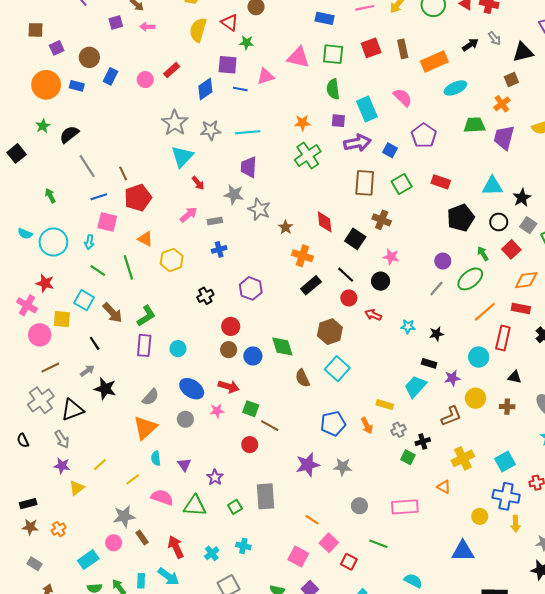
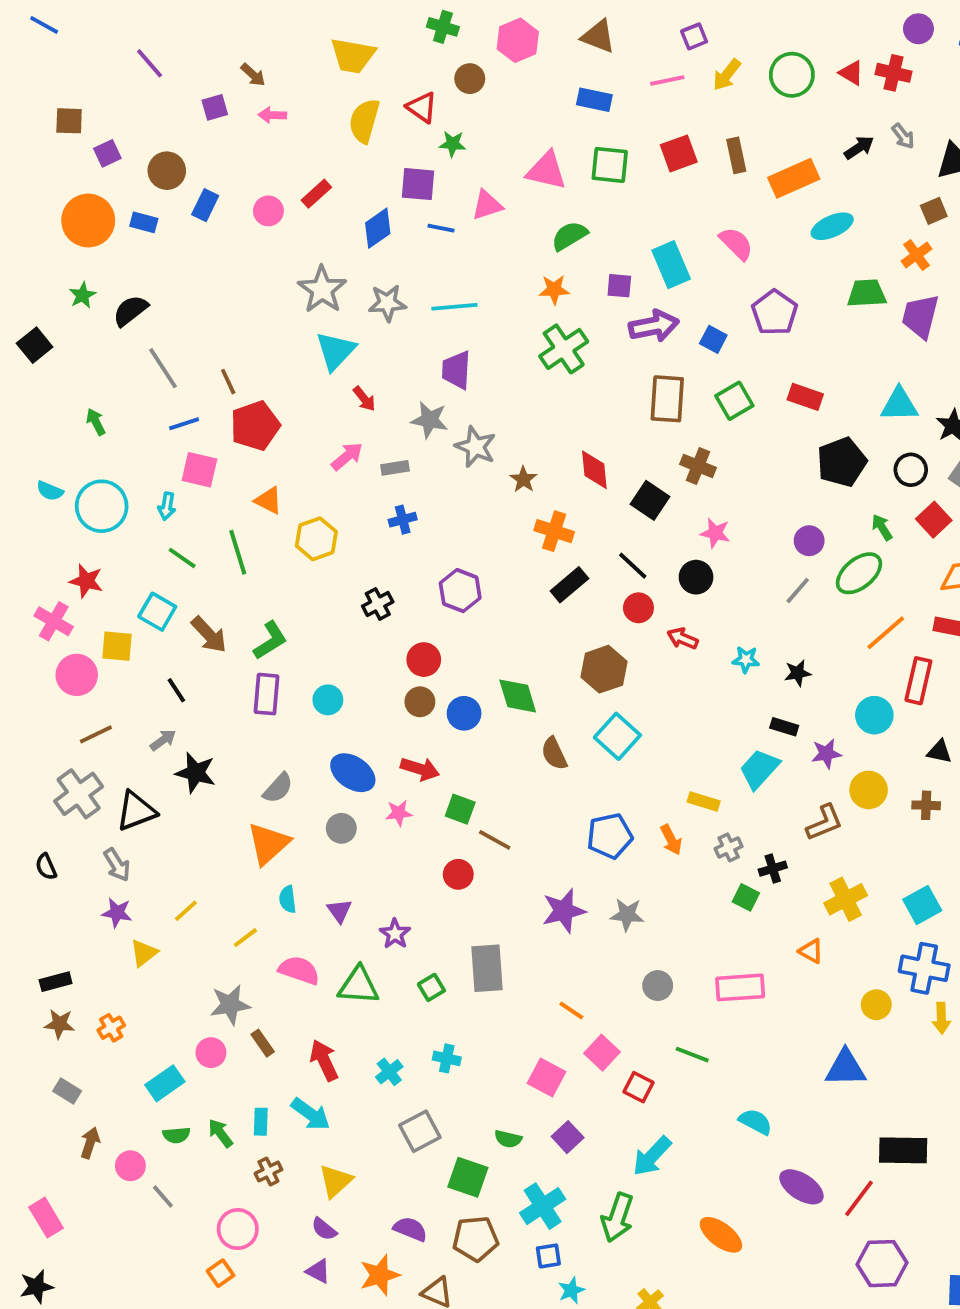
green semicircle: (333, 89) -> (569, 236), moved, turned 66

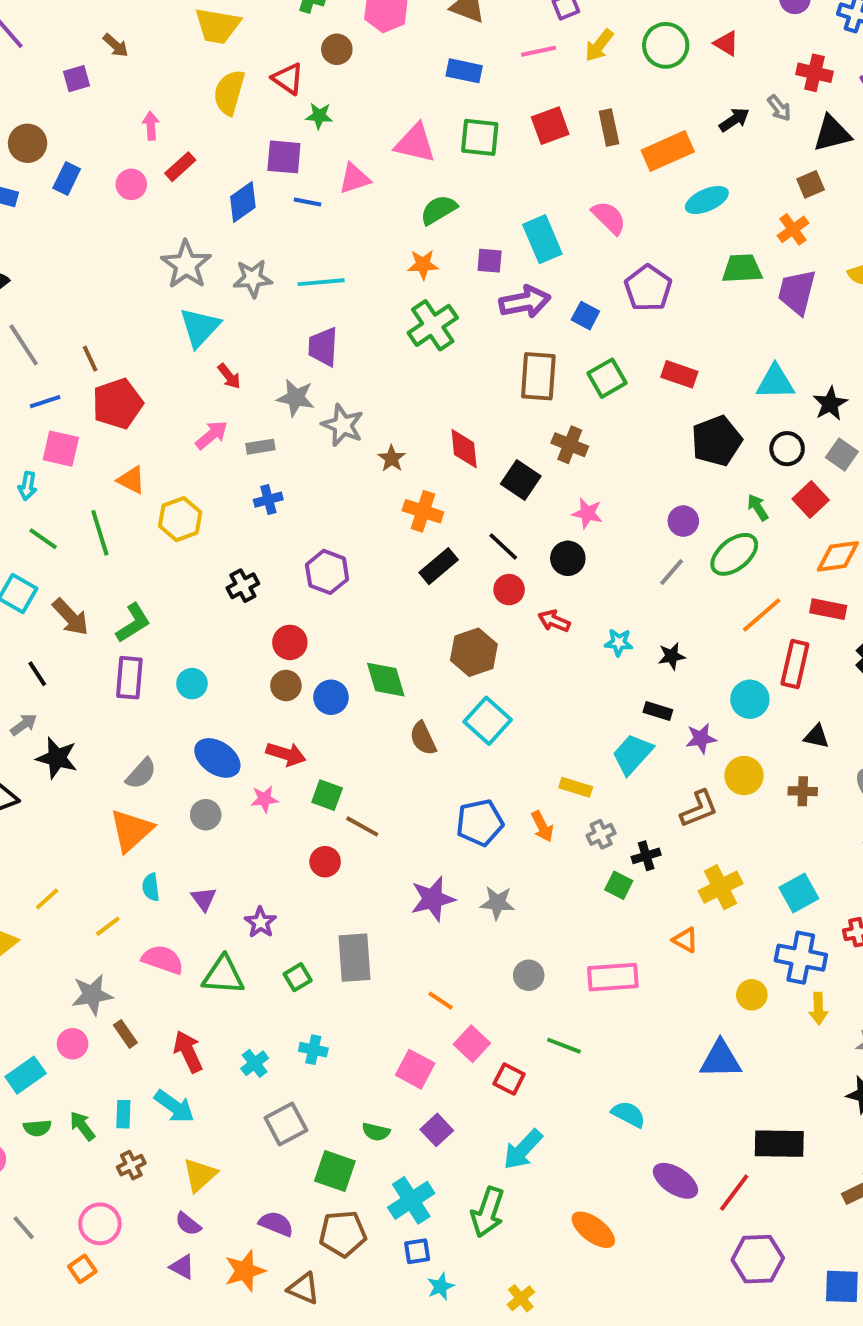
red cross: (894, 73) -> (814, 73), moved
pink arrow: (272, 115) -> (151, 126), moved, turned 84
gray line: (163, 1196) -> (24, 1228), moved

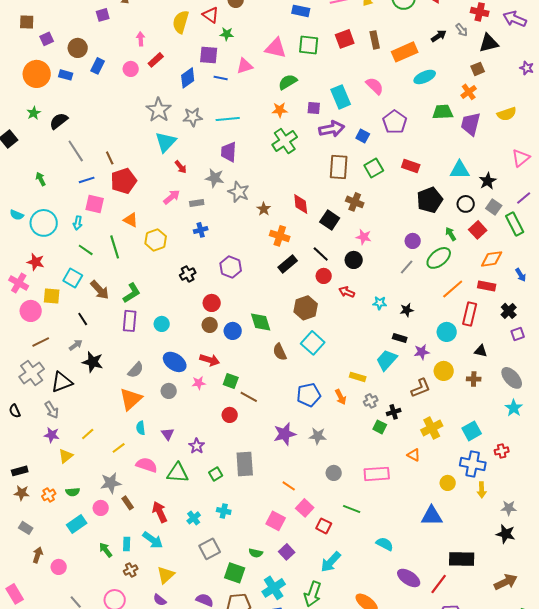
green semicircle: (37, 1128) -> (73, 492), moved

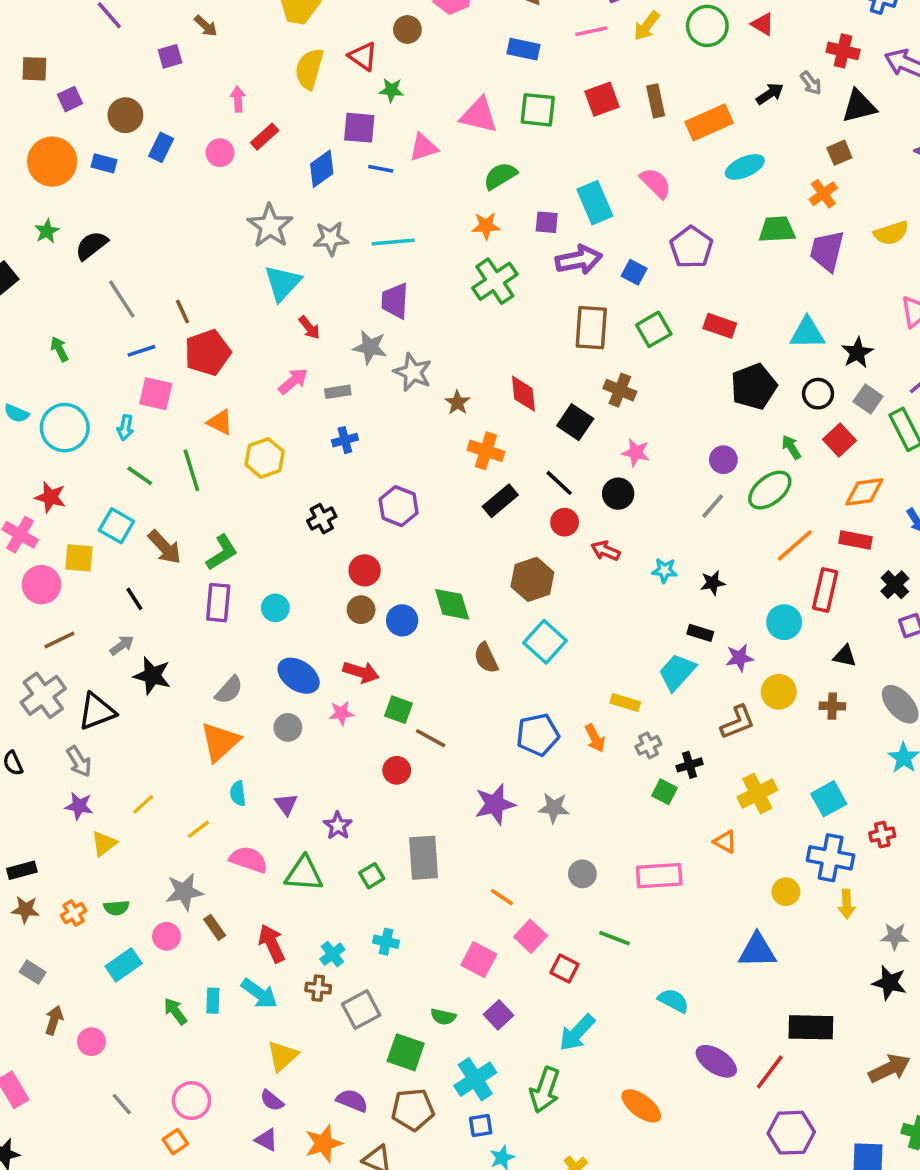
brown cross: (131, 570) -> (318, 988), moved, turned 32

